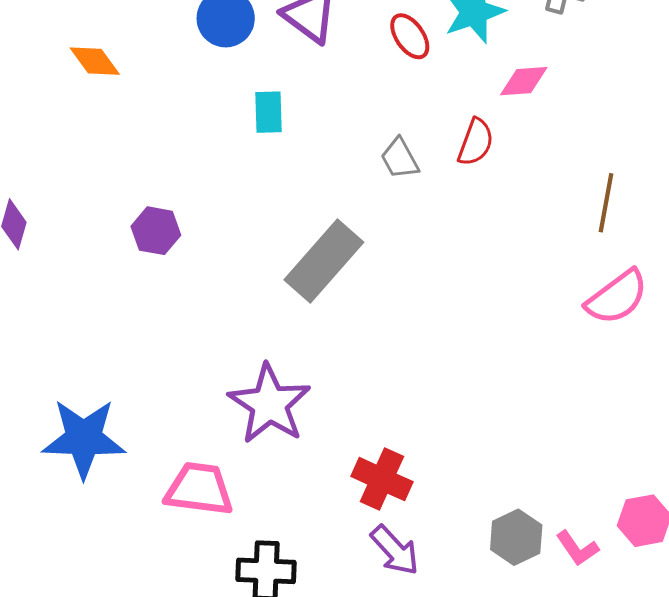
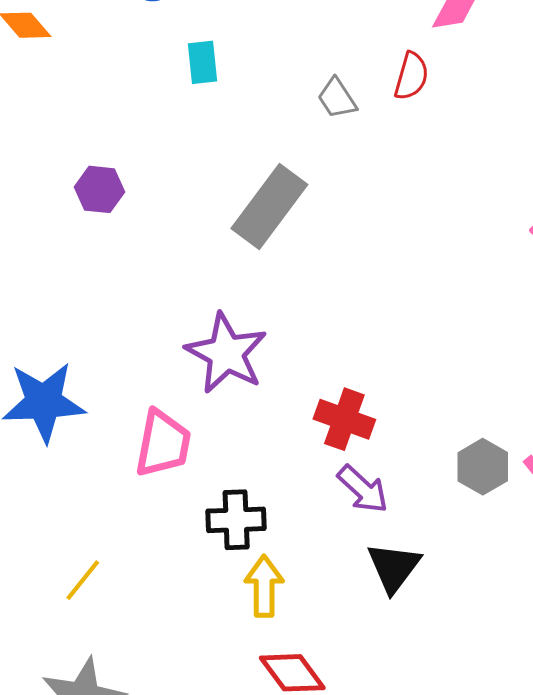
pink trapezoid: (199, 489) -> (163, 444), turned 98

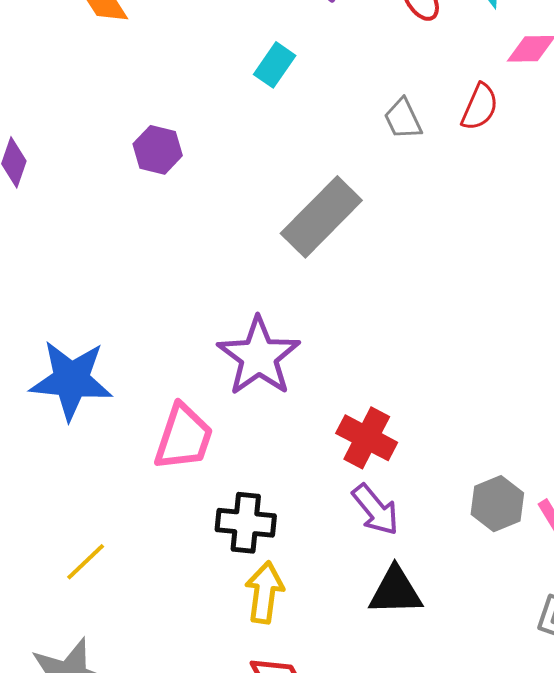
cyan rectangle: (202, 62) -> (275, 65), turned 33
purple hexagon: (99, 189) -> (158, 150), moved
black triangle: (394, 567) -> (395, 591), turned 44

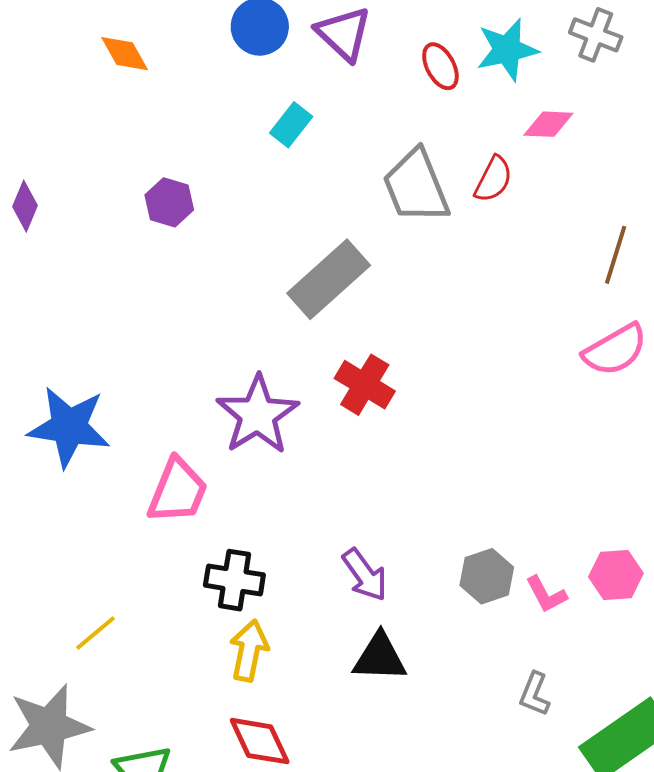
gray trapezoid: (403, 119) -> (416, 186), size x1.8
red cross: (367, 438) -> (365, 385), moved
yellow line: (86, 562) -> (95, 633), moved

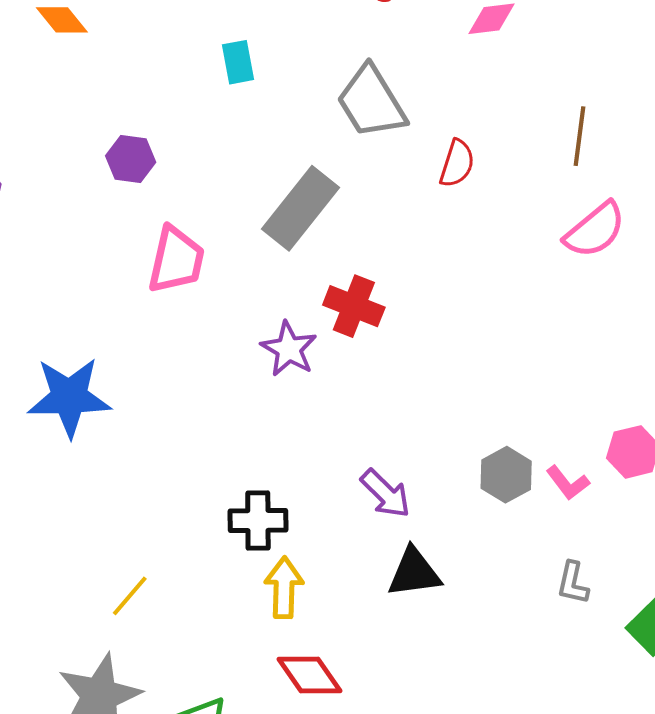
cyan rectangle: (291, 125) -> (238, 62), turned -39
red semicircle: (493, 179) -> (457, 163), moved
purple star: (258, 415) -> (289, 349), moved, size x0.7
pink trapezoid: (178, 491) -> (176, 260), moved

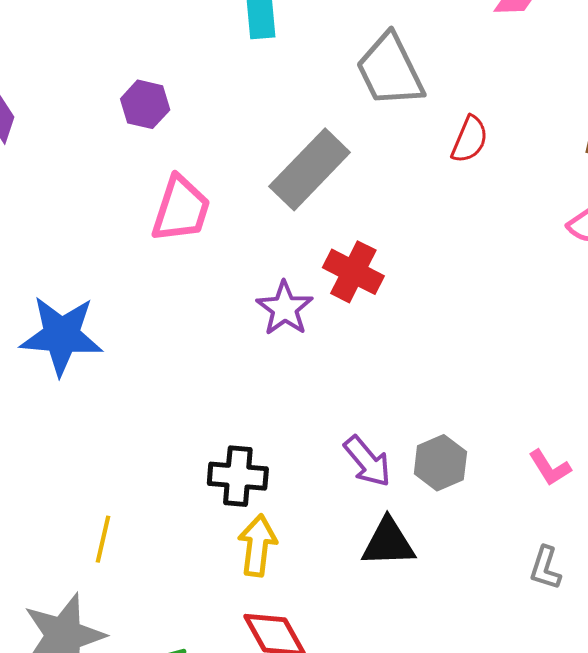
gray hexagon: (506, 475) -> (440, 463), moved
yellow line: (130, 596) -> (103, 539), turned -33

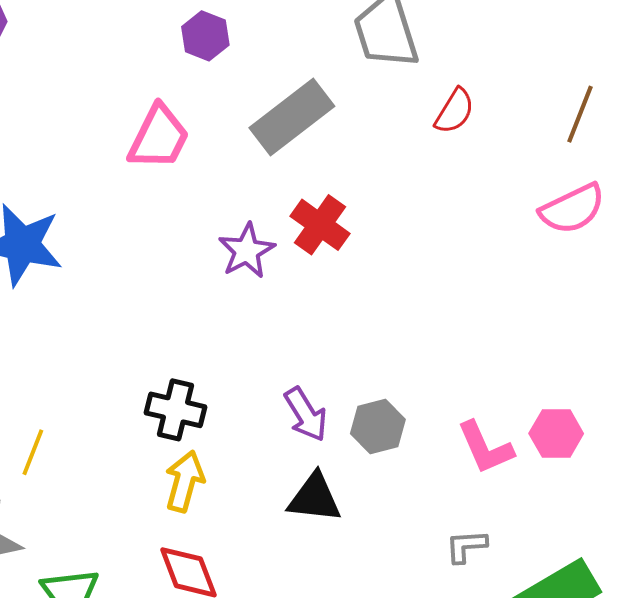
purple hexagon: (145, 104) -> (205, 36), moved
pink L-shape: (550, 468) -> (485, 448), size x1.4
gray L-shape: (545, 568) -> (466, 546), turned 60

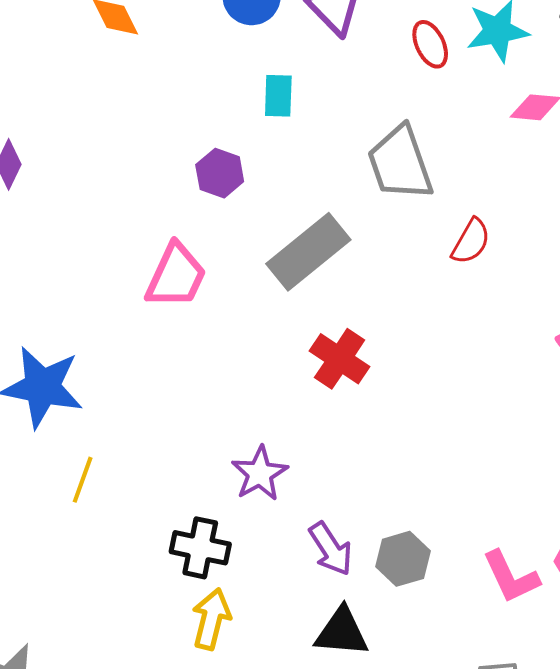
purple star: (247, 251) -> (260, 474), moved
yellow line: (33, 452) -> (83, 480), moved

